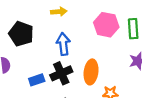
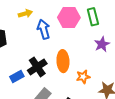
blue arrow: (63, 44) -> (44, 29), moved

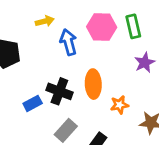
black cross: (37, 67) -> (59, 91), turned -36

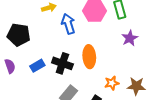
blue rectangle: (33, 103) -> (37, 66), moved
orange star: (119, 105) -> (112, 83), moved

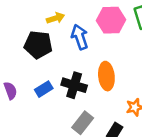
black pentagon: (19, 35) -> (38, 45), moved

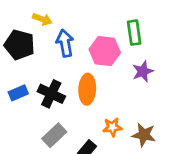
yellow arrow: (55, 18) -> (42, 19), turned 30
pink hexagon: (111, 20) -> (105, 51), moved

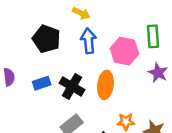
yellow arrow: (42, 19) -> (81, 13), moved
purple star: (143, 71) -> (158, 73), turned -30

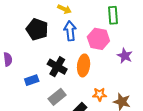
green rectangle: (153, 36) -> (113, 15), moved
blue rectangle: (42, 83) -> (32, 80), moved

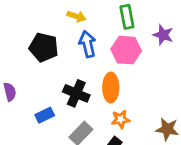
green rectangle: (113, 15) -> (127, 17), moved
purple star: (125, 56) -> (163, 35), moved
orange star: (100, 94) -> (121, 119), moved

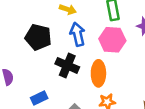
black cross: (76, 93) -> (67, 65), moved

